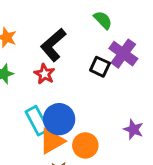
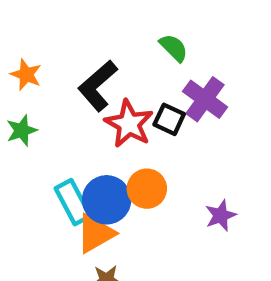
red star: (44, 74) -> (129, 124), moved, size x1.5
purple star: (133, 129) -> (221, 215), turned 30
orange circle: (85, 145) -> (147, 189), moved

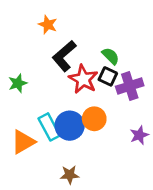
green semicircle: (174, 48) -> (111, 56), moved
orange star: (26, 75) -> (48, 25), moved
purple cross: (205, 99) -> (130, 86), moved, turned 36
orange triangle: (95, 233) -> (23, 142), moved

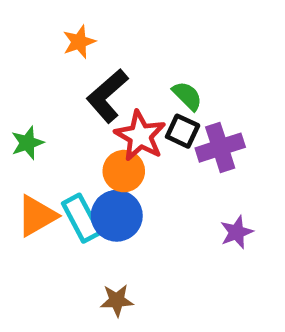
orange star: (48, 25) -> (79, 42), turned 30
orange circle: (94, 119) -> (124, 171), moved
orange triangle: (23, 142) -> (37, 216), moved

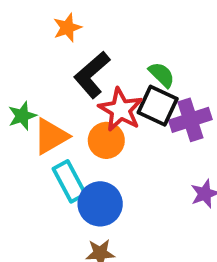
black square: (183, 131) -> (158, 106), size x1.4
orange triangle: (37, 216) -> (51, 136), moved
blue circle: (117, 216) -> (100, 204), moved

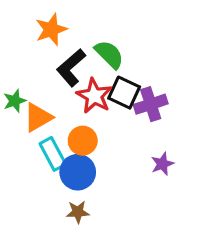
orange star: (67, 28) -> (51, 29), size x1.4
green semicircle: (162, 75) -> (109, 54), moved, size x1.4
orange circle: (106, 140) -> (83, 141), moved

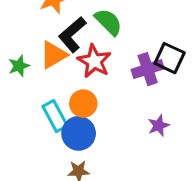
black square: (124, 93) -> (170, 58), moved
orange triangle: (38, 117) -> (53, 55), moved

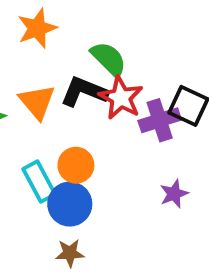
black L-shape: (72, 35) -> (84, 92), moved, turned 63
orange triangle: (53, 55) -> (37, 102), turned -40
red star: (94, 61) -> (121, 98), moved

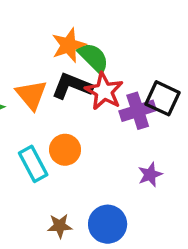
orange star: (37, 28) -> (69, 45), moved
blue circle: (70, 204) -> (108, 224), moved

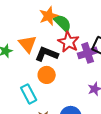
black L-shape: (72, 86) -> (47, 54), moved
cyan rectangle: (33, 164) -> (29, 94), moved

